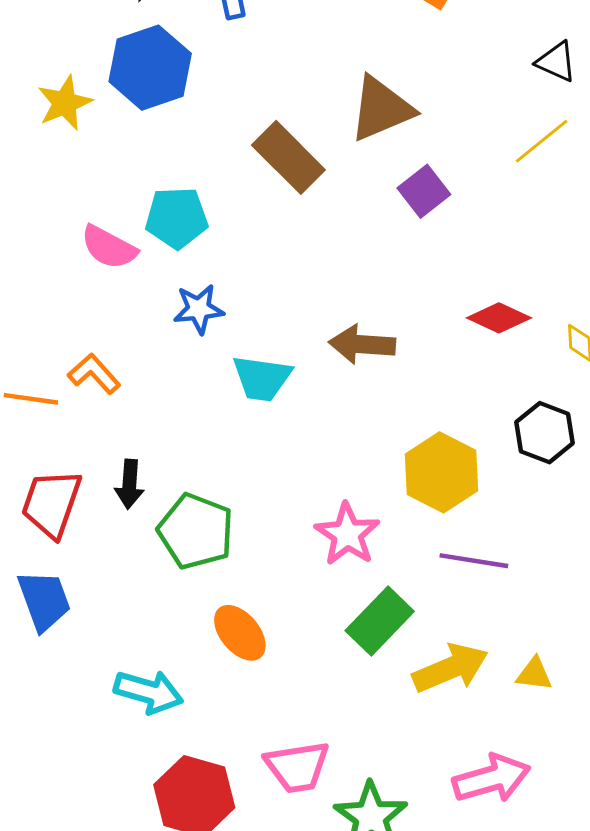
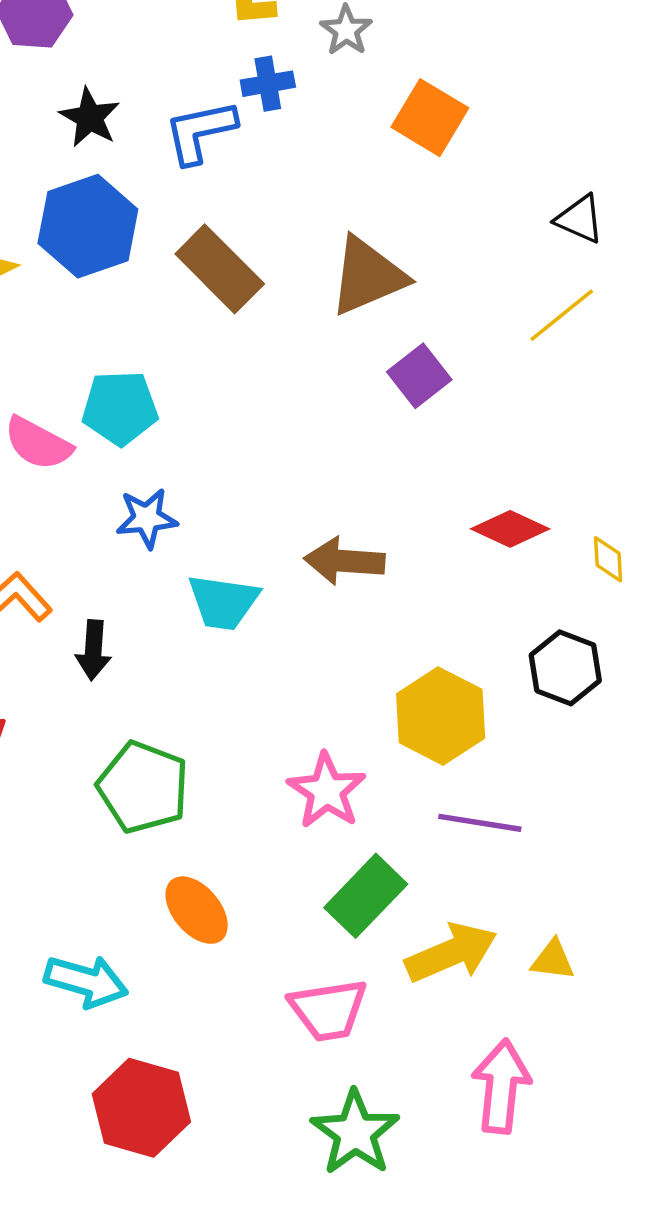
brown rectangle: (288, 157) -> (220, 269), moved
black arrow: (129, 484) -> (93, 650), moved
pink trapezoid: (297, 767) -> (328, 1010), moved
pink arrow: (492, 779) -> (501, 1086), turned -68

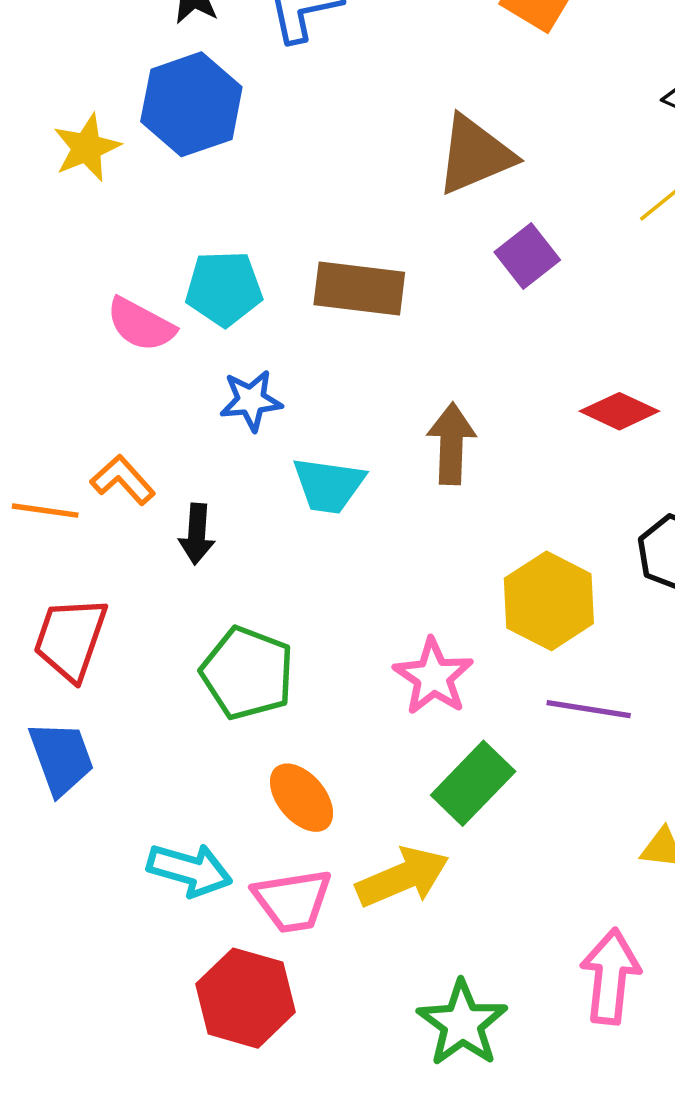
brown rectangle: (220, 269) -> (359, 288), moved, turned -38
brown arrow: (344, 561) -> (451, 444), turned 88
yellow arrow: (451, 953) -> (403, 877), moved
pink trapezoid: (328, 1010) -> (293, 901), moved

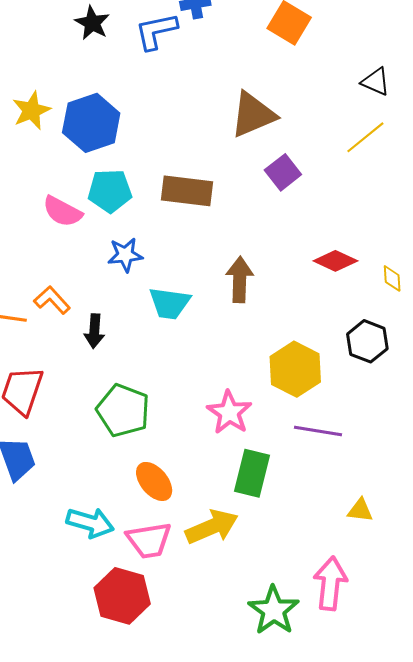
blue hexagon: (191, 104) -> (91, 123), moved
green rectangle: (473, 783) -> (252, 473), turned -30
green star: (462, 1023) -> (274, 610), moved

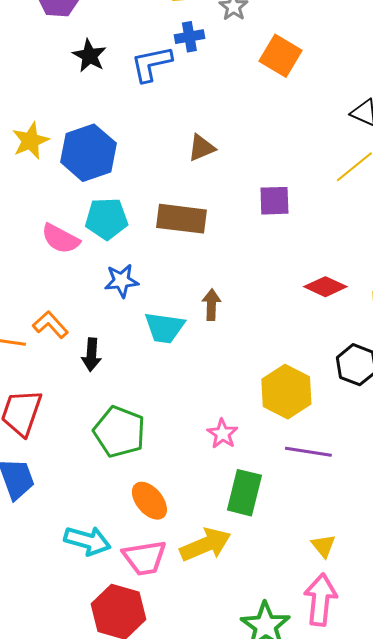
brown triangle: (253, 115) -> (201, 148), moved, size x0.6
purple square: (283, 172) -> (274, 201), turned 36
brown arrow: (240, 280) -> (211, 305), moved, size x0.7
pink star: (229, 412) -> (222, 434), size x0.7
yellow triangle: (360, 510) -> (323, 546), moved, turned 44

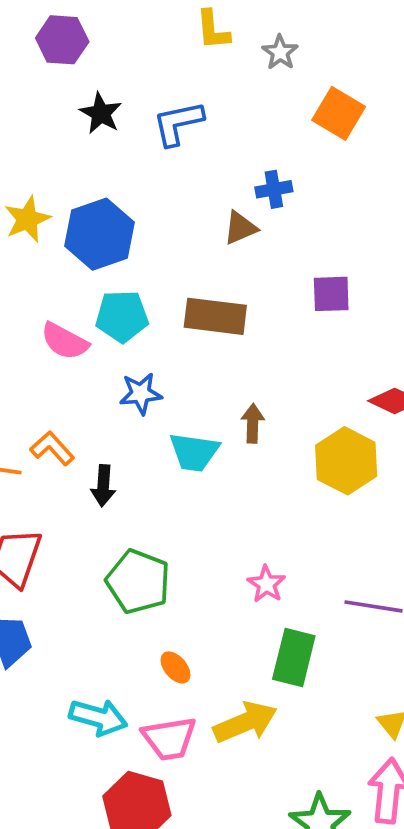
blue cross: (189, 37) -> (274, 189), moved
yellow hexagon: (286, 392) -> (346, 461), moved
orange ellipse: (149, 501) -> (176, 667), size x0.7

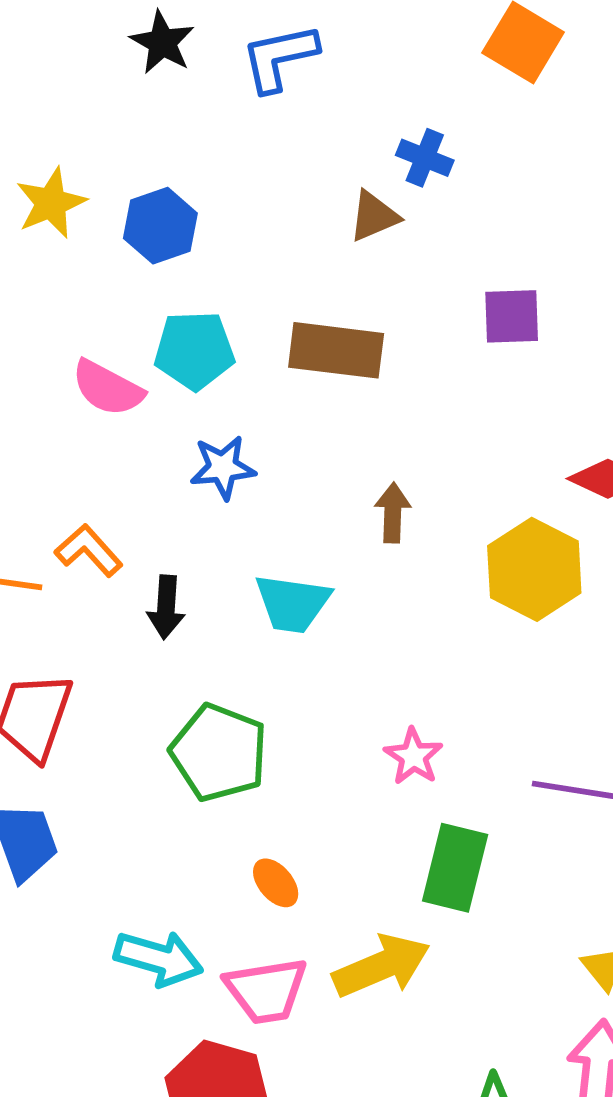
blue cross: (274, 189) -> (425, 158), turned 32
blue hexagon: (100, 234) -> (160, 226), size x0.7
cyan trapezoid: (194, 452) -> (293, 603), moved

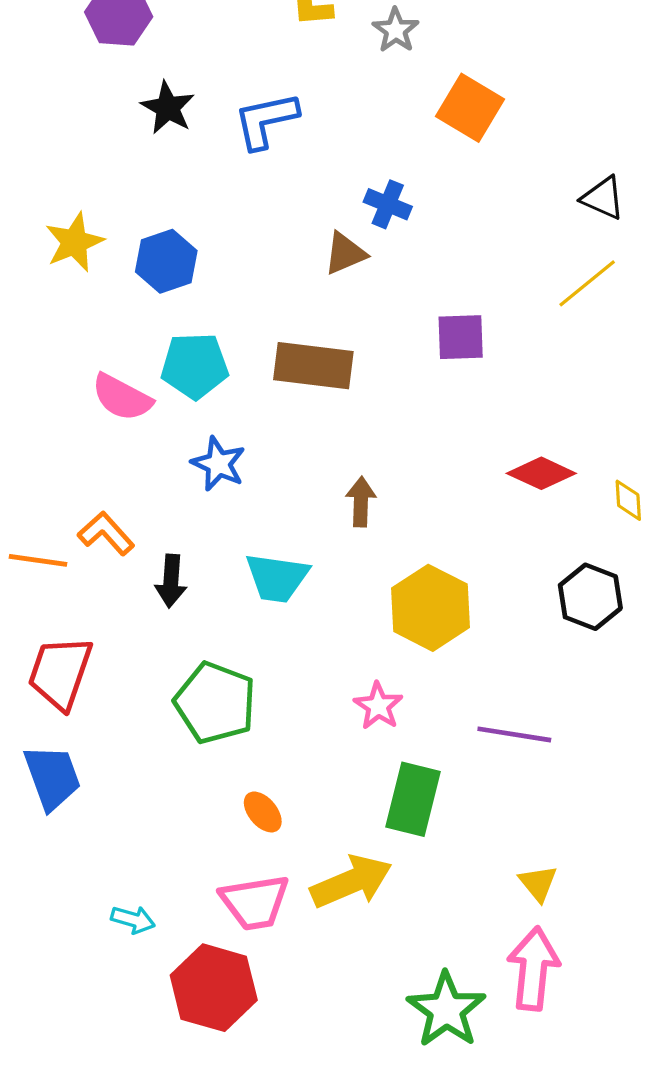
blue star: (223, 467) -> (218, 464), turned 30
yellow hexagon: (534, 569) -> (430, 608), moved
cyan arrow: (159, 958) -> (133, 920), moved, size x0.6

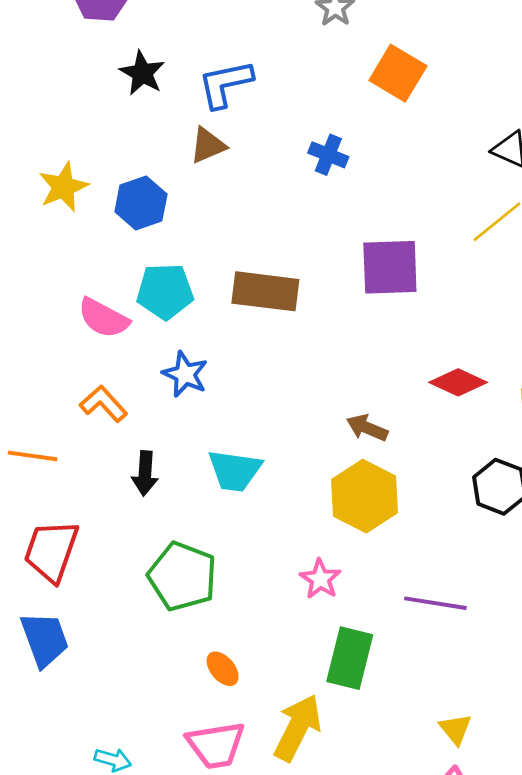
brown triangle: (345, 253) -> (208, 145), moved
purple square: (461, 337) -> (390, 267), size x1.4
brown arrow: (361, 502) -> (367, 428), moved, turned -69
orange L-shape: (106, 533) -> (103, 404), moved
yellow arrow: (351, 882) -> (298, 728), turned -40

